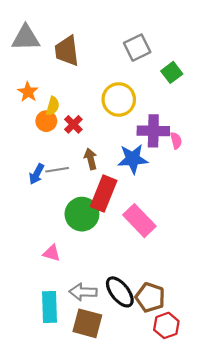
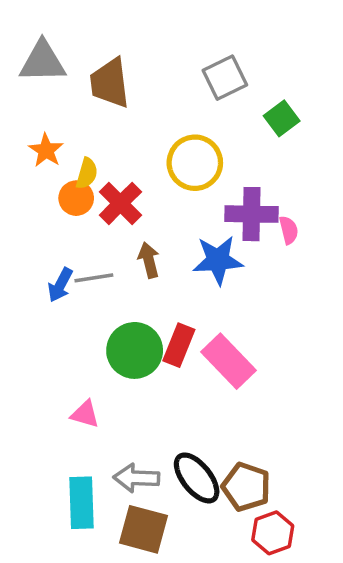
red cross: (73, 124) -> (120, 203), size x1.4
red rectangle: (104, 194) -> (179, 345), moved, size x0.7

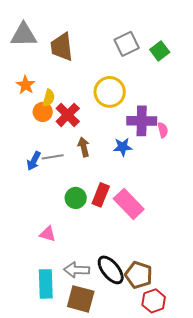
green square: (282, 118) -> (160, 51), moved
blue star: (218, 260) -> (123, 147), size x0.7
green circle: (135, 350) -> (76, 198), size x0.7

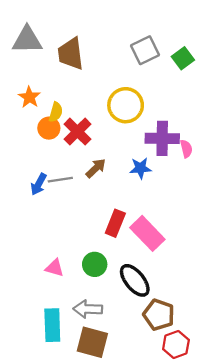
brown arrow: (84, 147) -> (96, 168), turned 60
green circle: (76, 198) -> (95, 264), moved
black ellipse: (111, 270) -> (135, 280), moved

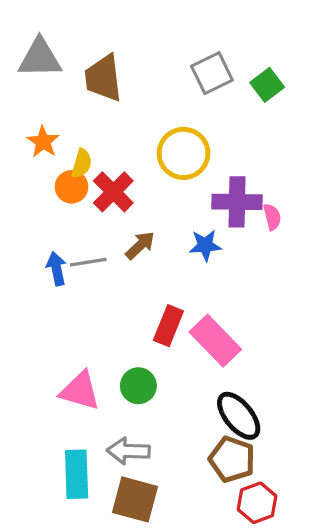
blue arrow: (39, 184) -> (56, 269), turned 140
pink triangle: (55, 268) -> (80, 391), size x1.5
black ellipse: (135, 280) -> (239, 416), moved

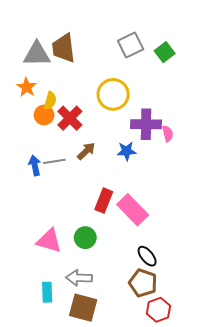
gray triangle: (40, 58) -> (37, 54), moved
black ellipse: (239, 416) -> (147, 256), size x0.7
cyan rectangle: (77, 474) -> (47, 292), size x0.7

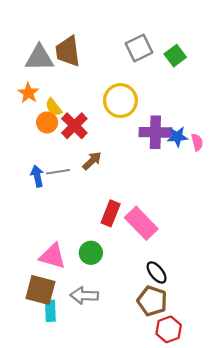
yellow semicircle: (50, 101) -> (54, 107), turned 126
pink semicircle: (168, 134) -> (197, 142), moved
blue star: (126, 151) -> (177, 137), moved
brown square: (83, 308) -> (40, 290), moved

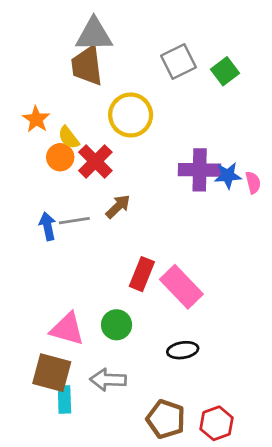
gray triangle: (39, 58) -> (94, 35), moved
yellow circle: (120, 101) -> (131, 115), moved
black ellipse: (157, 272) -> (183, 350), moved, turned -60
brown pentagon: (152, 301) -> (166, 419), moved

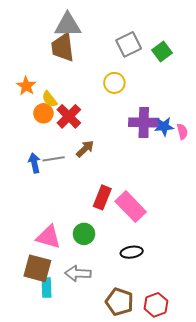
yellow circle: (131, 115) -> (114, 83), moved, size x0.7

